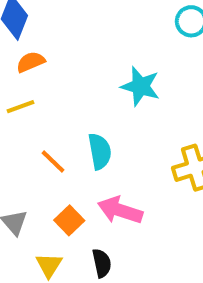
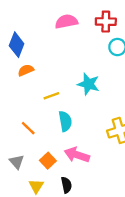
yellow line: (20, 107) -> (51, 96), moved
orange line: (53, 162) -> (28, 128), moved

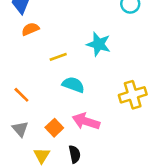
cyan semicircle: (65, 121) -> (73, 85), turned -60
orange line: (28, 128) -> (21, 95), moved

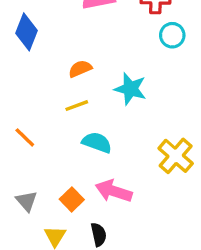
orange semicircle: (30, 29) -> (80, 69), moved
orange line: (21, 95) -> (25, 137), moved
yellow cross: (133, 95) -> (176, 156), turned -32

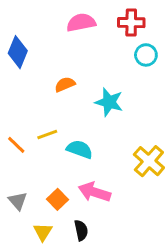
yellow line: (77, 106) -> (47, 135), moved

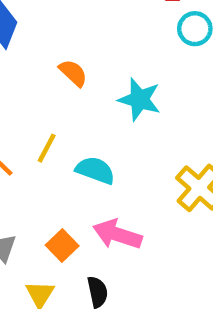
orange semicircle: (65, 84) -> (73, 73), turned 66
yellow line: (47, 135) -> (47, 148), turned -42

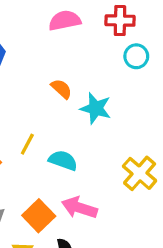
orange semicircle: (73, 73) -> (61, 89), moved
orange square: (62, 245) -> (39, 216), size x1.4

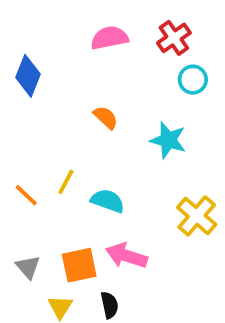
red cross: (120, 21) -> (174, 38), turned -36
cyan star: (96, 108) -> (168, 140), moved
orange square: (39, 216) -> (79, 265), turned 32

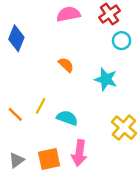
pink arrow: (127, 256) -> (79, 153), turned -100
gray triangle: (28, 267) -> (16, 160), turned 35

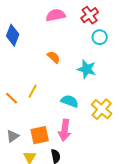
cyan semicircle: (67, 118) -> (70, 101), moved

